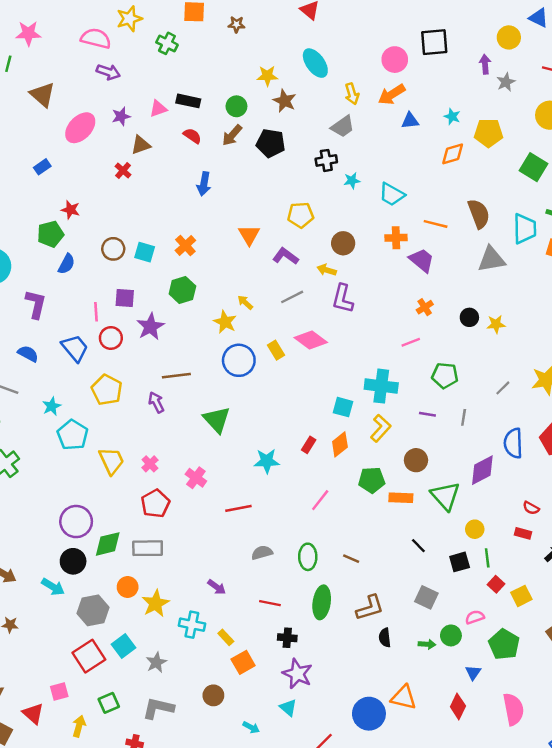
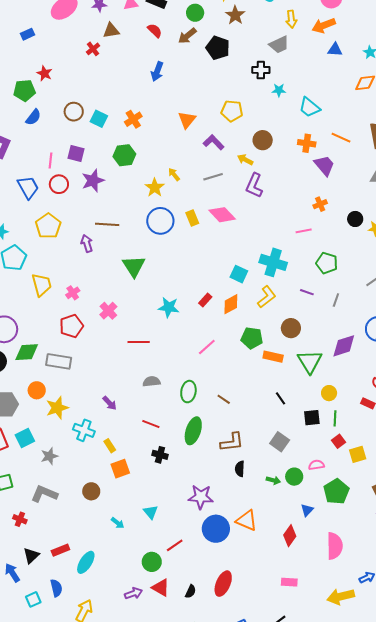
purple star: (297, 674) -> (201, 497), moved, turned -30

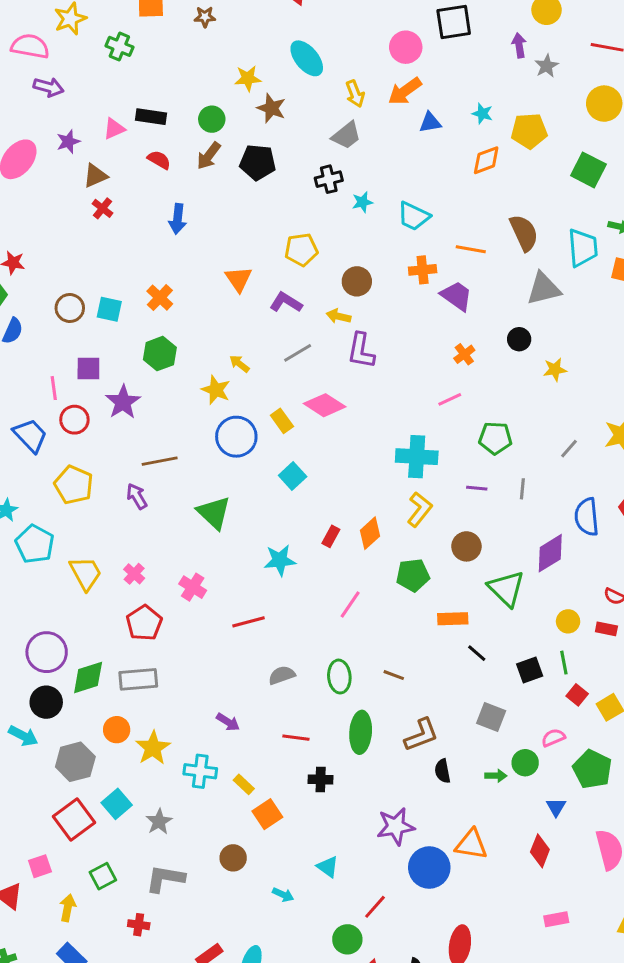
red cross: (93, 49) -> (103, 208), moved
black circle: (355, 219) -> (519, 339), moved
cyan square: (239, 274) -> (293, 476), moved, turned 36
orange rectangle: (273, 357) -> (453, 619), moved
yellow circle: (329, 393) -> (568, 621), moved

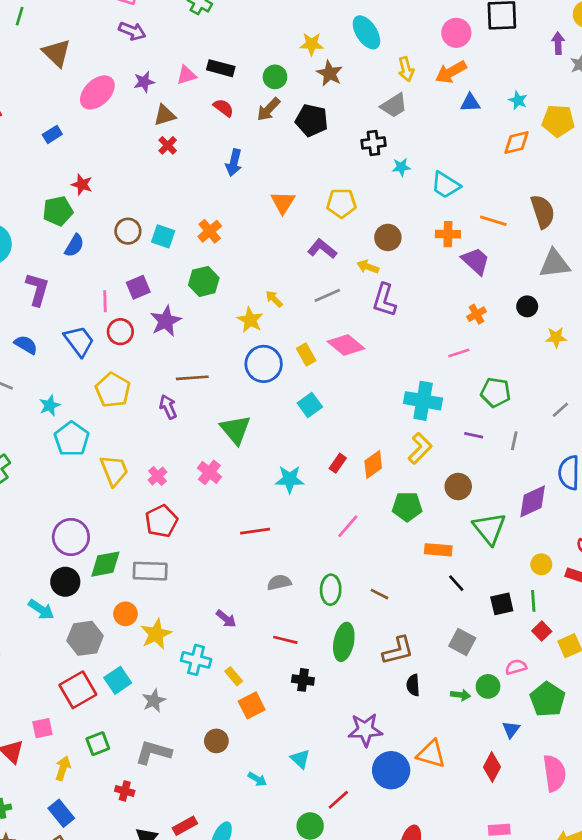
orange triangle: (239, 279) -> (283, 202), moved
purple square: (88, 369) -> (138, 287), turned -30
pink cross: (193, 587) -> (209, 472), moved

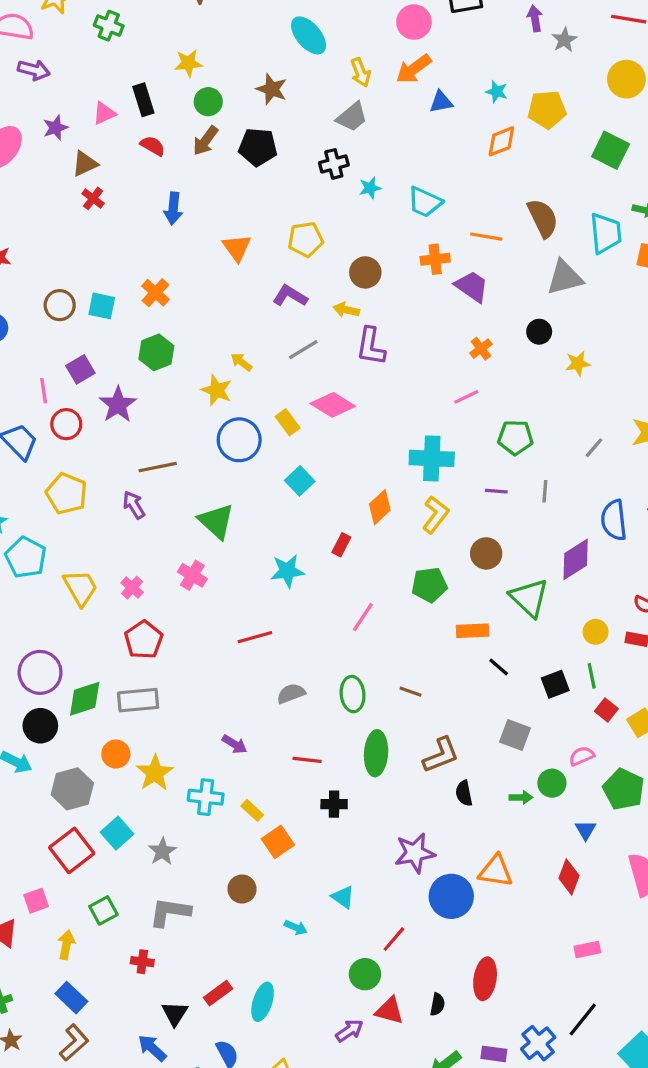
yellow star: (312, 44) -> (188, 63), moved
black rectangle: (221, 68) -> (143, 100), turned 65
orange diamond: (373, 464) -> (380, 507), moved

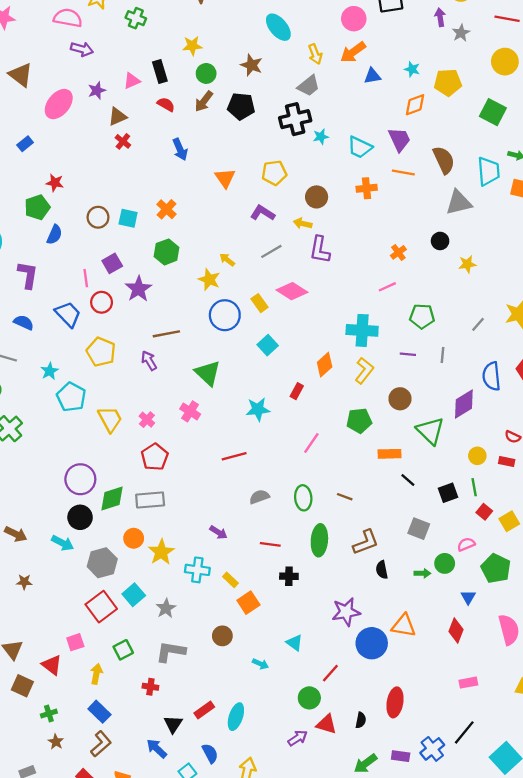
black cross: (334, 164) -> (295, 119), size x1.5
blue arrow: (173, 209) -> (180, 149), turned -30
purple trapezoid: (472, 286) -> (399, 139), moved, turned 30

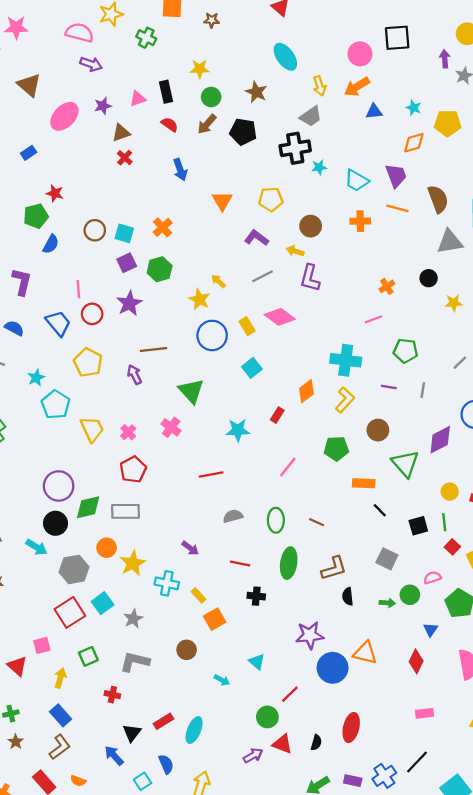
purple square: (112, 263) -> (127, 263), moved

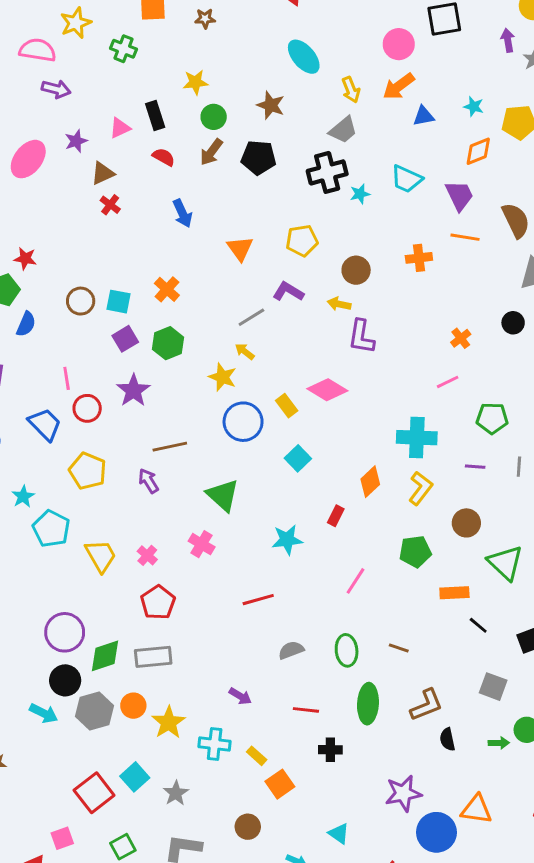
cyan trapezoid: (357, 180) -> (407, 179), moved
gray line: (262, 276) -> (251, 317), moved
gray hexagon: (74, 569) -> (95, 711), moved

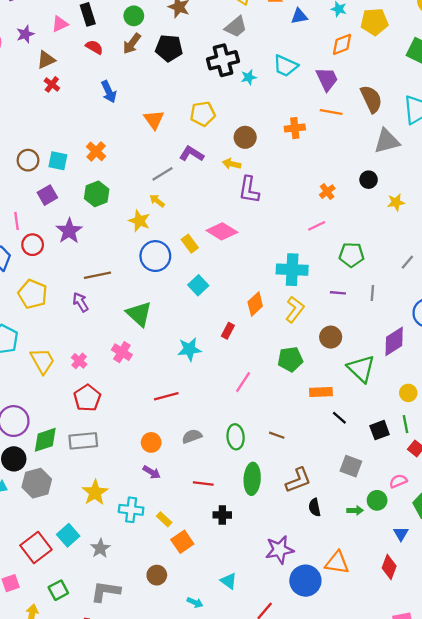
purple square: (125, 339) -> (47, 195), moved
orange circle: (133, 706) -> (151, 442), moved

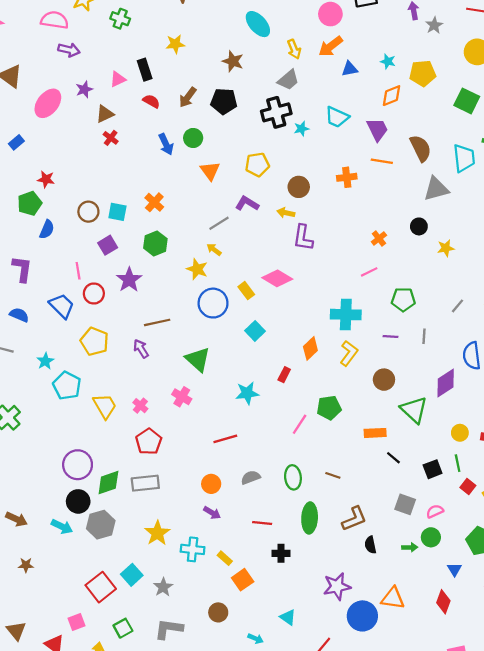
green circle: (134, 16) -> (193, 138), moved
green pentagon: (290, 359) -> (329, 408), moved
pink semicircle: (398, 481) -> (435, 511), moved

